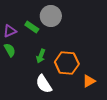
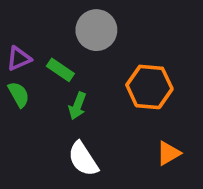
green rectangle: (32, 27) -> (60, 70), moved
orange hexagon: (67, 63) -> (149, 87), moved

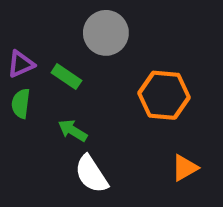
green semicircle: (19, 94) -> (21, 104), turned -144
green arrow: (77, 106) -> (73, 130), moved, turned 100

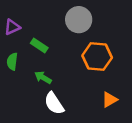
gray circle: (106, 33) -> (79, 20), moved
purple triangle: (21, 64) -> (12, 27), moved

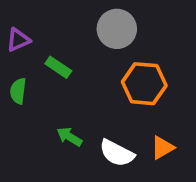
green arrow: (43, 77) -> (69, 137), moved
white semicircle: (54, 103) -> (117, 153), moved, turned -30

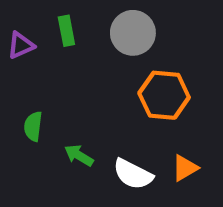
green rectangle: (58, 67) -> (66, 31), moved, turned 45
green semicircle: (18, 91) -> (33, 126), moved

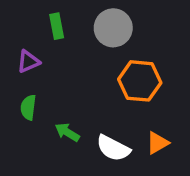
purple triangle: (21, 45) -> (28, 61), moved

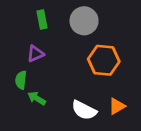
purple triangle: (28, 61) -> (35, 54), moved
green arrow: (67, 132) -> (37, 98), moved

